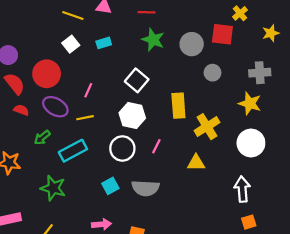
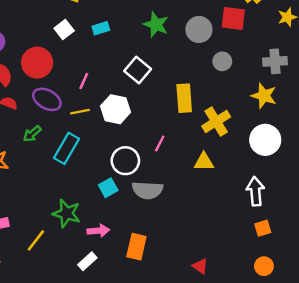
white hexagon: (132, 116) -> (116, 109), moved
white circle: (122, 148) -> (125, 161), moved
cyan rectangle: (73, 151) -> (67, 148), turned -32
green star: (53, 188) -> (67, 213), moved

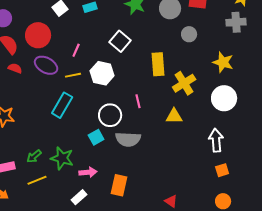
gray cross: (275, 61) -> (236, 22), moved
green arrow: (32, 134) -> (34, 156), moved
pink line: (160, 144) -> (138, 101), turned -40
yellow line: (36, 240) -> (37, 180), turned 30

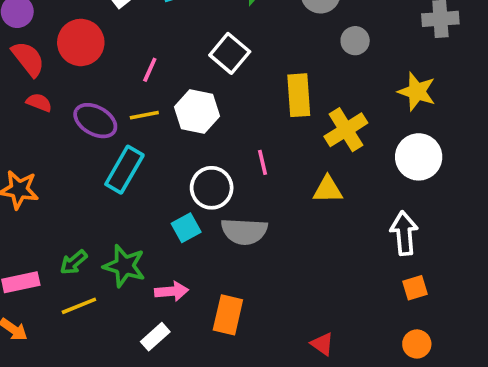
purple ellipse: (46, 65) -> (95, 121), moved

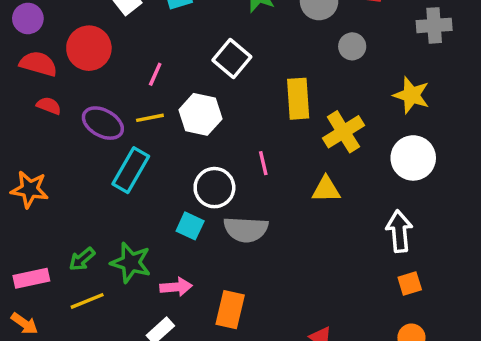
red semicircle: (28, 59) -> (38, 64), turned -36
cyan square: (186, 228) -> (190, 226), turned -36

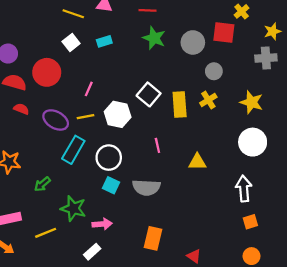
white square: (232, 59) -> (149, 94), moved
yellow cross: (343, 132) -> (208, 100), moved, size x0.7
white circle: (214, 188) -> (109, 158), moved
green arrow: (82, 259) -> (42, 184), moved
orange rectangle: (230, 310) -> (153, 238), moved

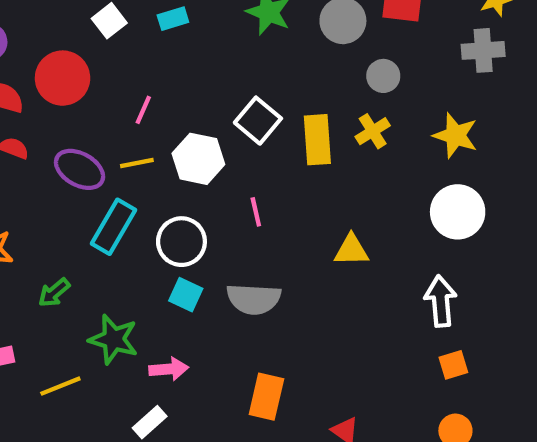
pink line: (157, 145) -> (256, 212), moved

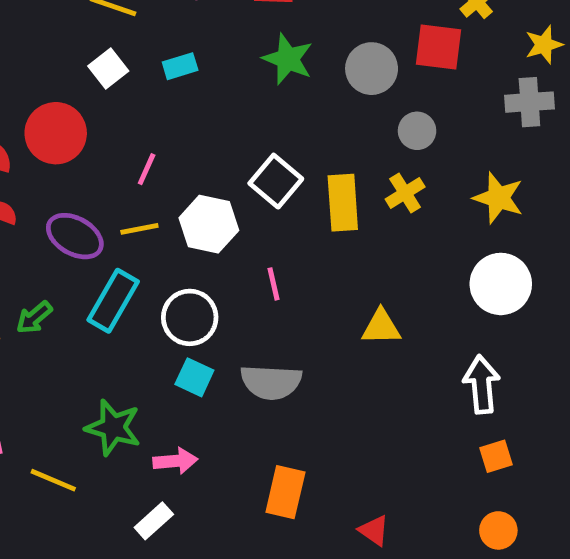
green arrow: (54, 293) -> (34, 317), moved
yellow line: (60, 386) -> (53, 480), turned 45

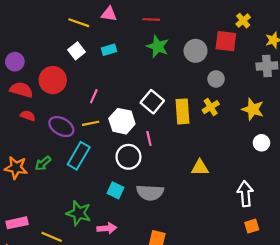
pink line: (273, 284) -> (149, 138), moved
white circle: (501, 284) -> (261, 143), moved, size x0.6
white circle: (190, 317) -> (128, 157), moved

